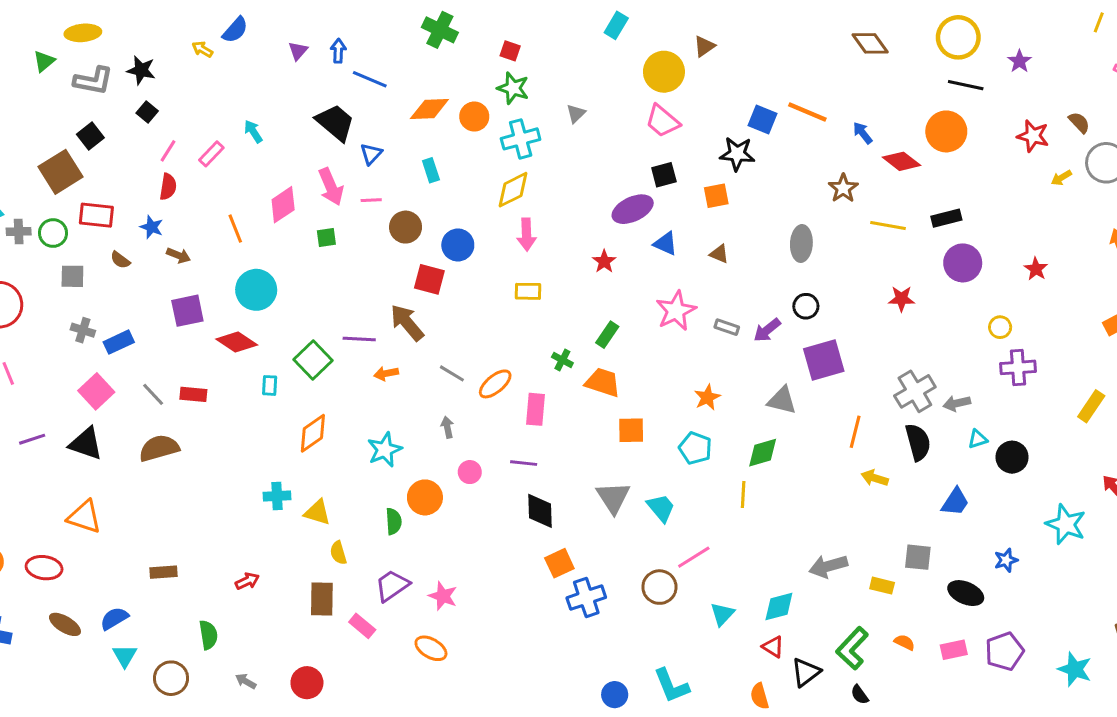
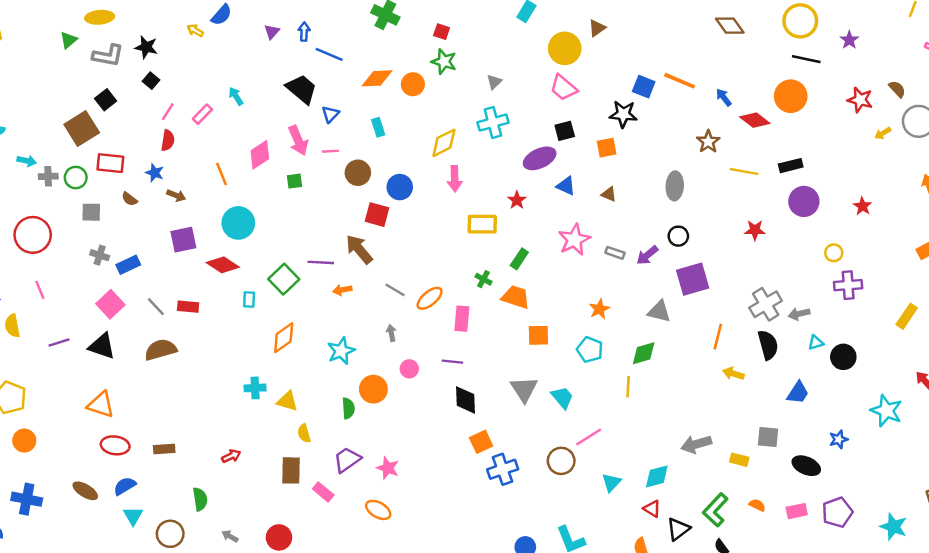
cyan cross: (521, 139) -> (493, 123), moved
yellow rectangle: (528, 291) -> (482, 224), moved, size x1.4
red ellipse: (44, 568) -> (115, 445), moved

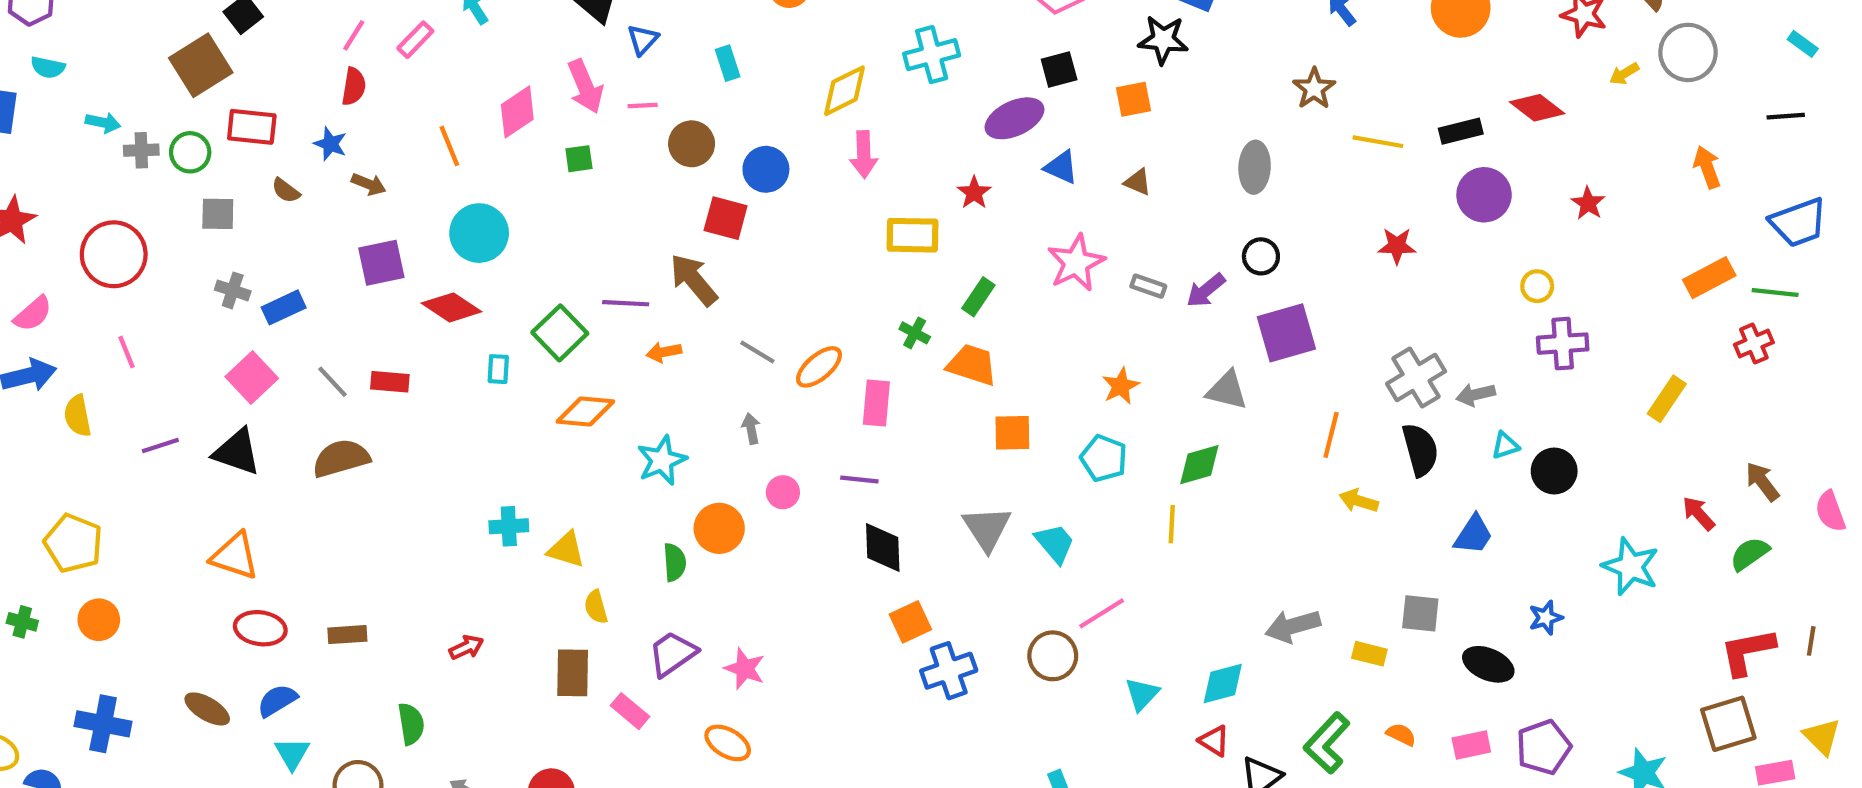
red diamond: (755, 120) -> (1537, 108), moved
orange diamond: (284, 338) -> (585, 412), moved, turned 40

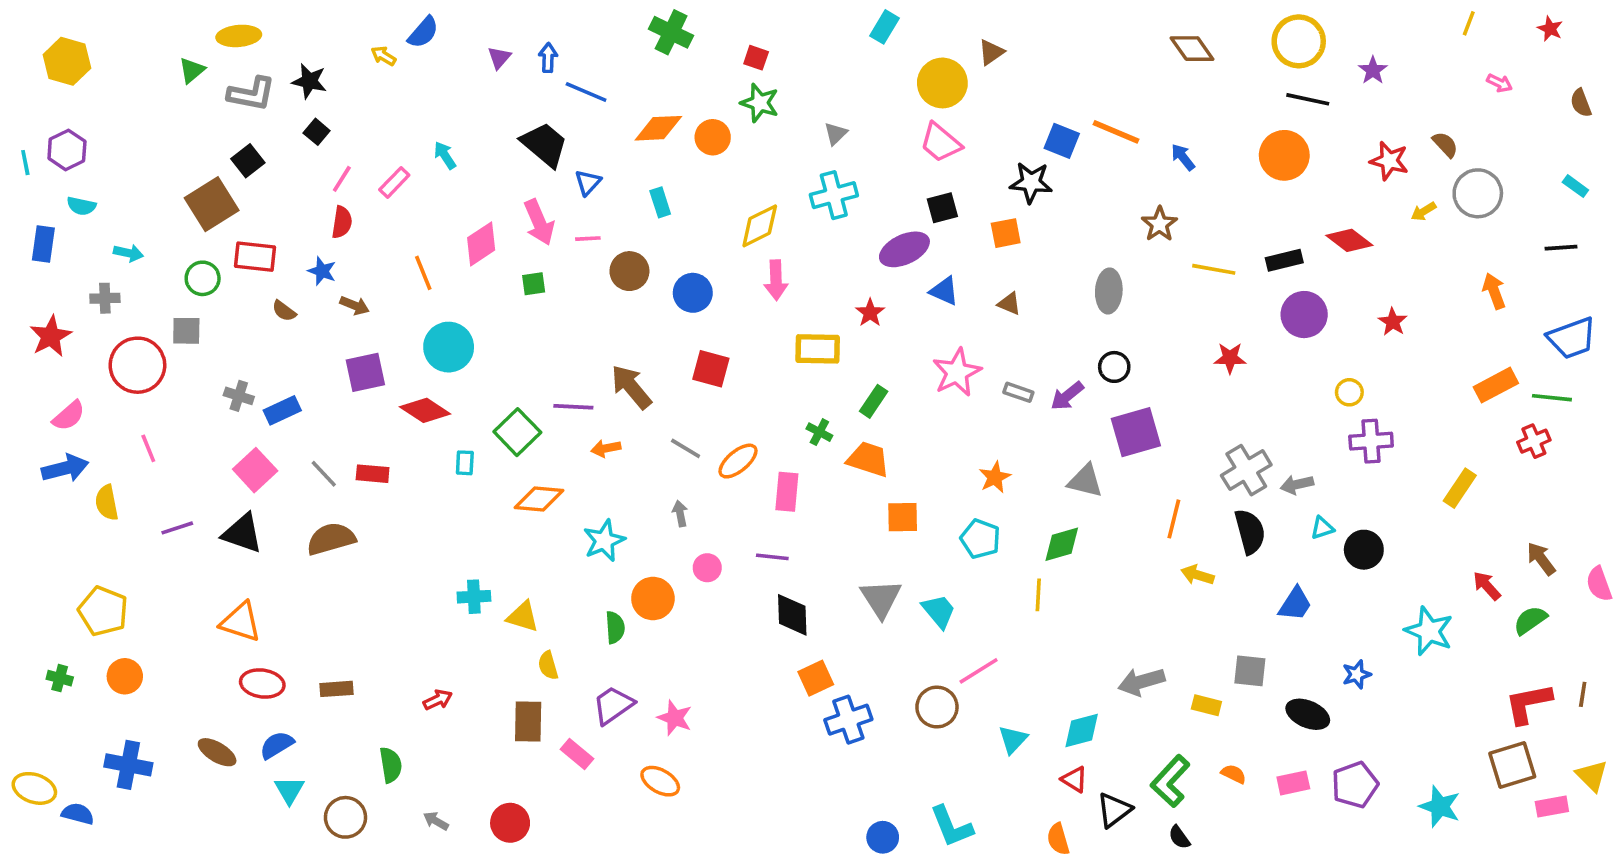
gray cross: (141, 150) -> (105, 298), moved
gray square: (218, 214) -> (186, 331), moved
red square: (726, 218) -> (711, 369), moved

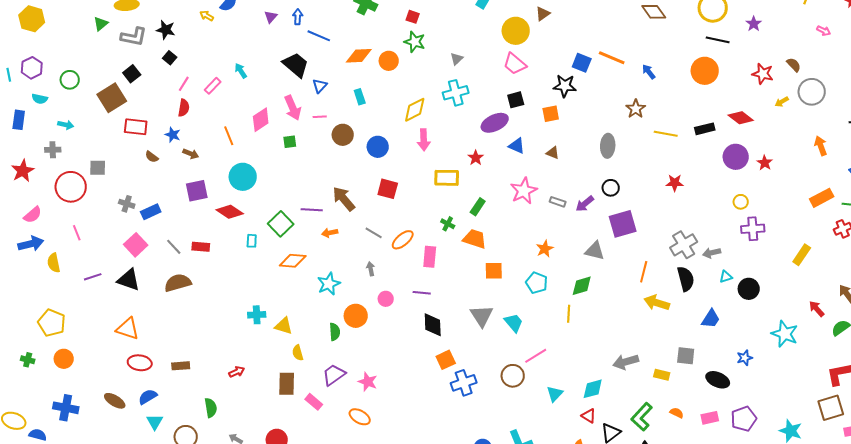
green circle: (203, 278) -> (70, 80), moved
purple circle: (1304, 315) -> (736, 157), moved
yellow arrow: (1197, 575) -> (657, 303), size x1.4

